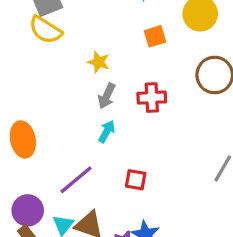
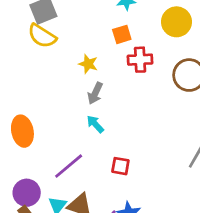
orange square: (155, 36) -> (122, 34), moved
red cross: (152, 98) -> (140, 60), moved
cyan arrow: (107, 131) -> (95, 124), turned -72

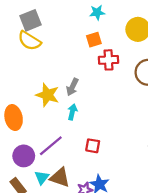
yellow star: (88, 64) -> (47, 95), moved, size x1.5
cyan arrow: (95, 124) -> (72, 112), turned 56
purple circle: (27, 193) -> (24, 156), moved

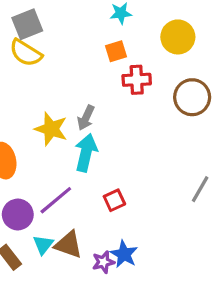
cyan arrow: (72, 112) -> (86, 153), size x1.6
red square: (93, 146) -> (114, 200), turned -35

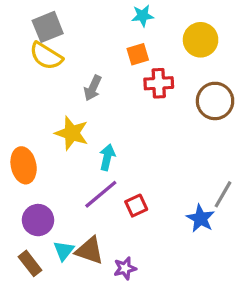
gray arrow: (86, 118) -> (93, 88), moved
cyan arrow: (86, 153) -> (107, 157), size x0.7
purple line: (56, 200) -> (101, 194), moved
blue star: (124, 254) -> (201, 218), moved

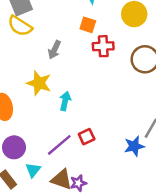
orange square: (138, 54) -> (88, 25), turned 35
purple line: (101, 194) -> (59, 145), moved
blue star: (201, 218) -> (134, 146), turned 30
brown triangle: (90, 251) -> (62, 179), moved

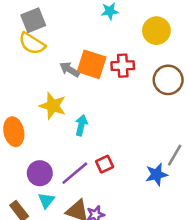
orange square: (88, 25) -> (92, 64), moved, size x1.6
gray arrow: (54, 50) -> (70, 70), turned 96
purple circle: (14, 147) -> (40, 173), moved

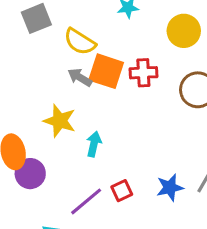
yellow semicircle: (32, 44) -> (80, 42), moved
purple circle: (40, 173) -> (30, 174), moved
blue star: (156, 175) -> (170, 188), moved

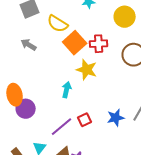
orange square: (106, 71) -> (75, 43), turned 30
gray arrow: (80, 77) -> (29, 45), moved
yellow star: (60, 121) -> (87, 70), moved

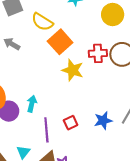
red cross: (99, 44) -> (98, 53), moved
cyan arrow: (67, 90) -> (32, 104), moved
purple line: (62, 127) -> (46, 130), turned -55

